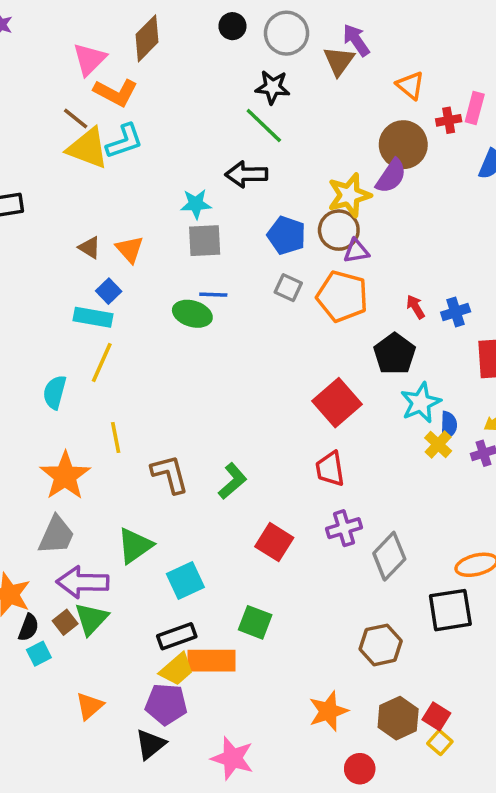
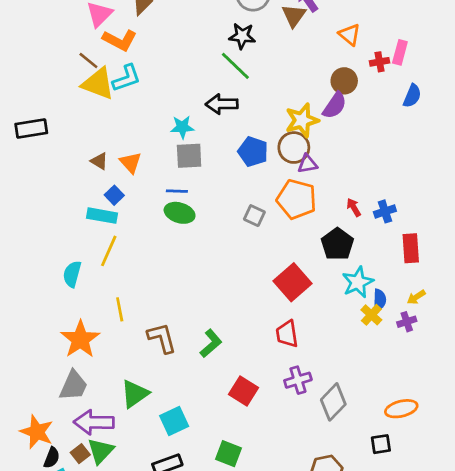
brown circle: (403, 145) -> (344, 81), size x0.7
gray square: (288, 288) -> (254, 216), moved
blue line: (213, 295) -> (177, 191), moved
black square: (450, 610) -> (381, 444), size x0.6

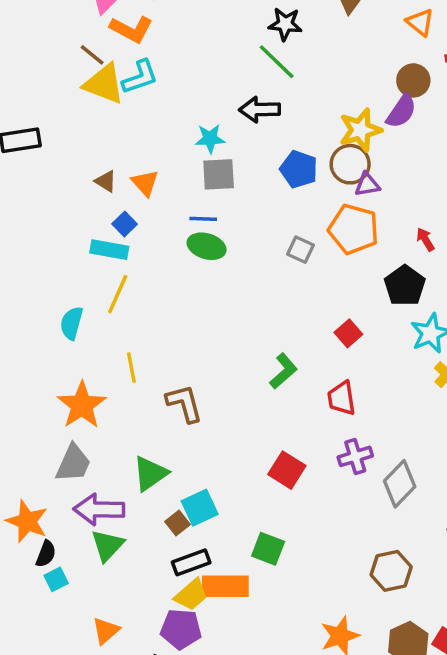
red square: (292, 282) -> (348, 333), size x0.6
green L-shape: (211, 343) -> (283, 371), moved
brown square: (80, 454) -> (178, 523), moved

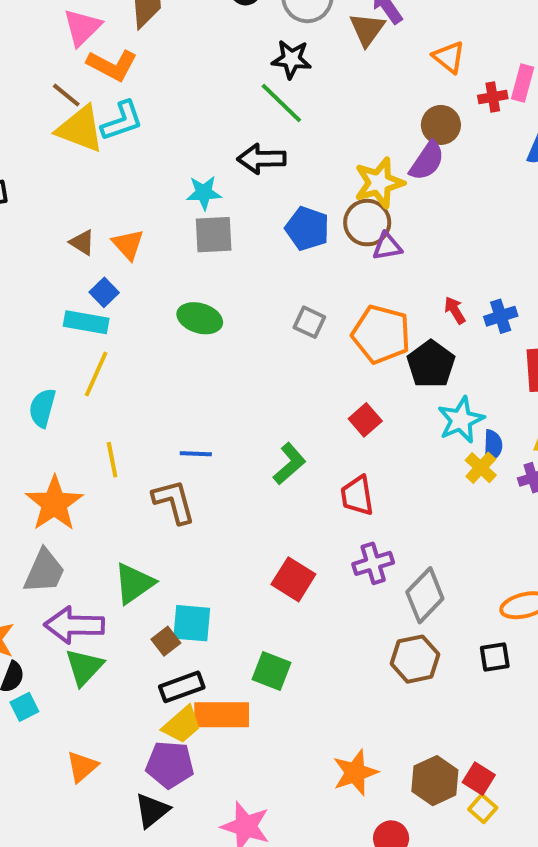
blue line: (203, 219) -> (196, 454), moved
orange pentagon: (354, 229) -> (381, 334), moved
cyan square: (200, 508) -> (192, 623), turned 30
brown hexagon: (391, 571) -> (415, 659), moved

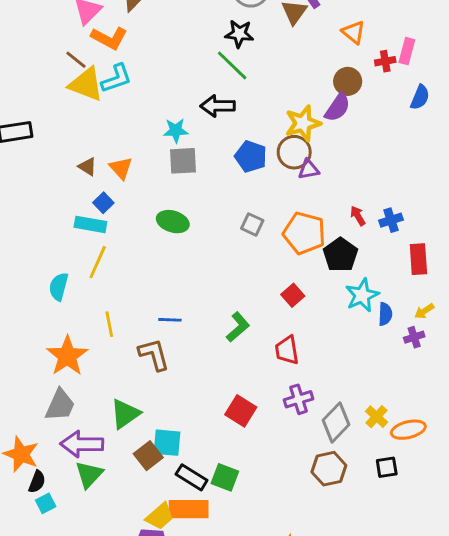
yellow cross: (481, 468) -> (377, 417), moved
brown square: (166, 641) -> (148, 456), size x1.4
black rectangle: (182, 687) -> (192, 477), moved, turned 52

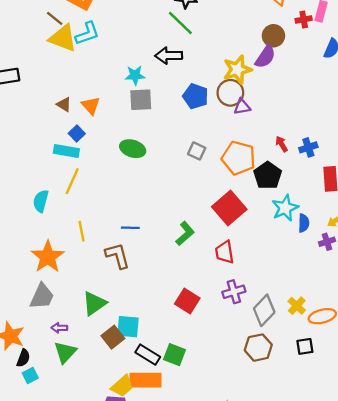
red square: (293, 295) -> (229, 208), size x1.8
purple arrow: (82, 444) -> (59, 328), size x0.5

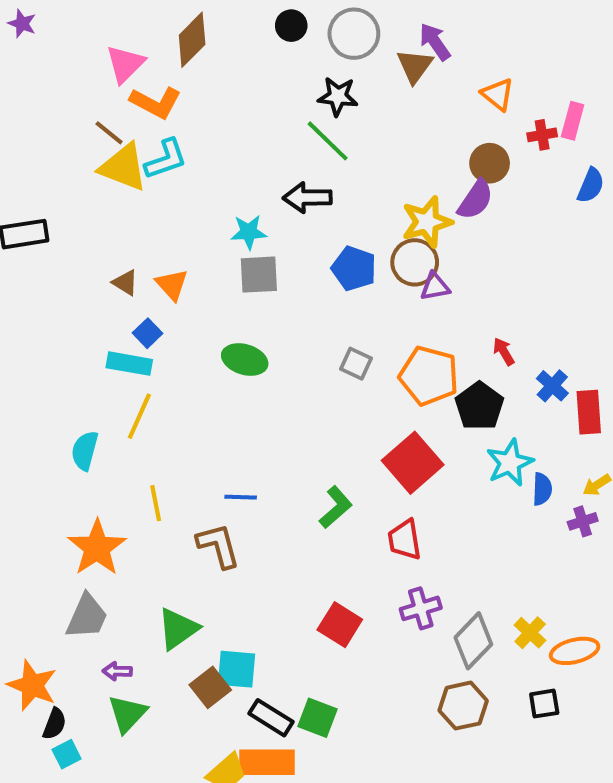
blue cross: (308, 147) -> (552, 386), moved, turned -30

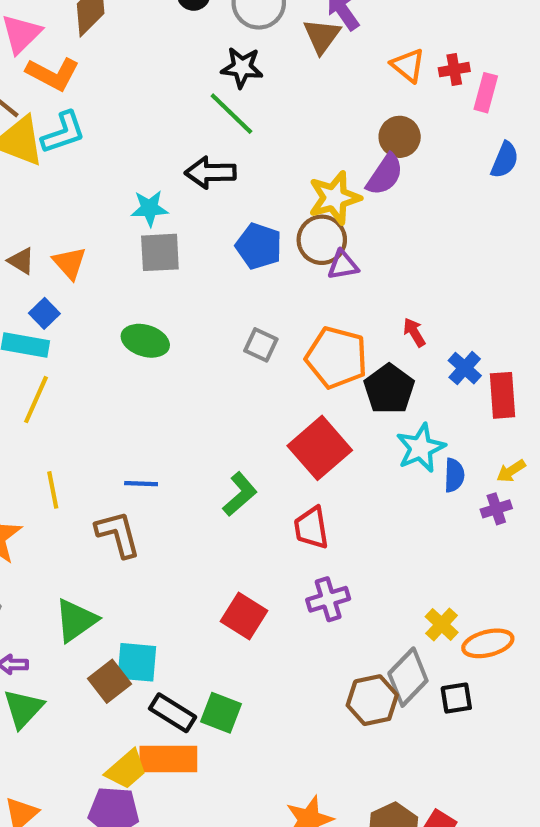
red cross: (542, 135) -> (454, 70), moved
gray diamond: (473, 641) -> (408, 677), moved

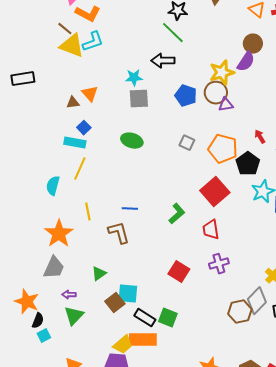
brown triangle: (21, 261) -> (73, 103), turned -40
orange triangle: (70, 263) -> (90, 94), moved
green triangle: (76, 620) -> (99, 274), size x0.7

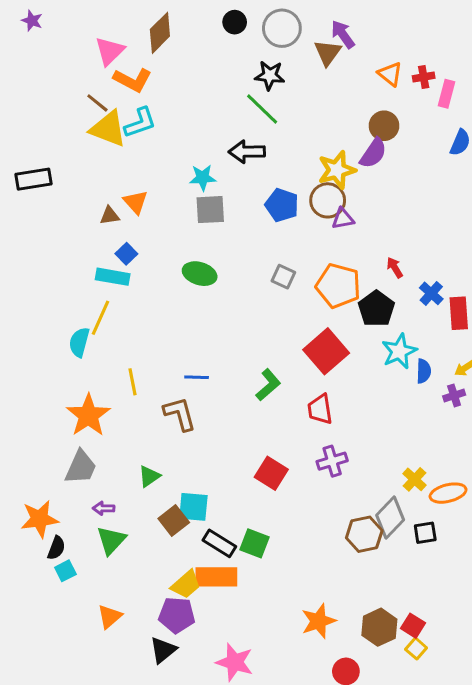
yellow line: (80, 169) -> (101, 318), moved
orange star: (27, 302) -> (40, 519), turned -30

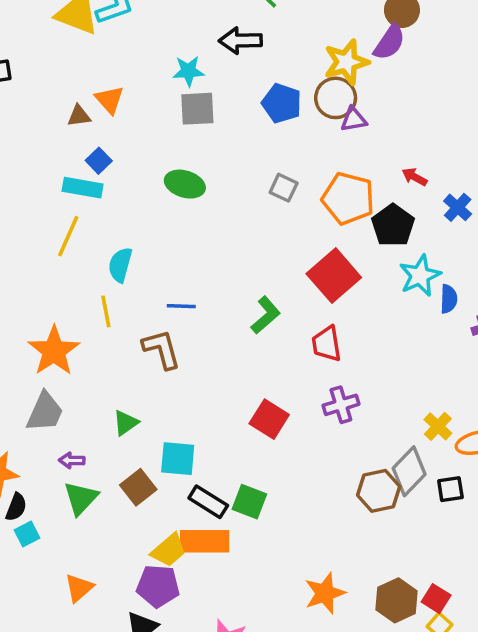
red arrow: (395, 267) -> (415, 177), turned -30
cyan semicircle: (79, 342) -> (120, 265), moved
brown square: (174, 520) -> (138, 487), moved

